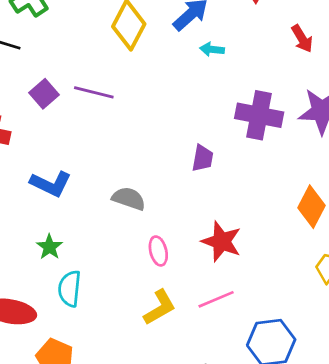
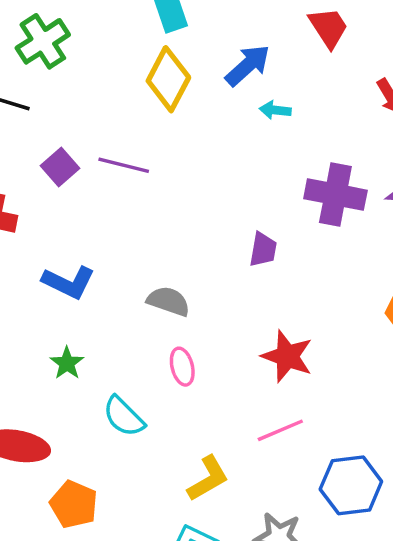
pink ellipse: (158, 251) -> (182, 367), moved
cyan semicircle: (70, 289) -> (124, 417), moved, turned -51
yellow L-shape: (160, 307) -> (208, 479), moved

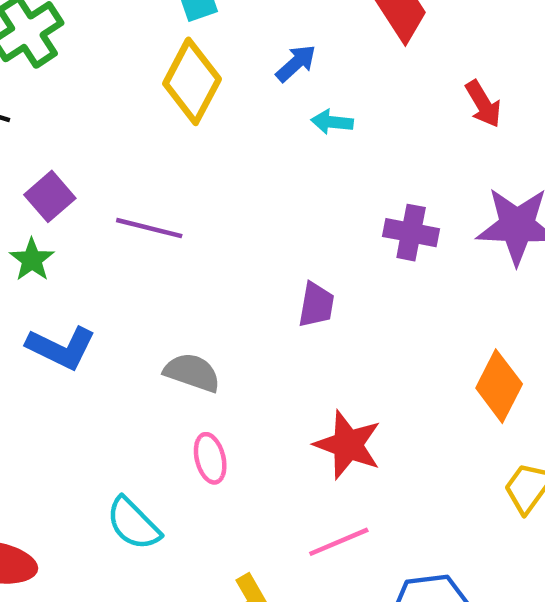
blue arrow: (248, 65) -> (296, 63), size x0.7
purple line: (124, 165) -> (149, 228), moved
purple cross: (335, 194) -> (411, 233), size x0.7
green star: (67, 363) -> (32, 260), moved

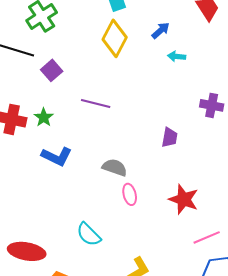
purple square: (50, 196) -> (52, 70), moved
pink ellipse: (210, 458) -> (130, 194), moved
pink line: (339, 542) -> (207, 237), moved

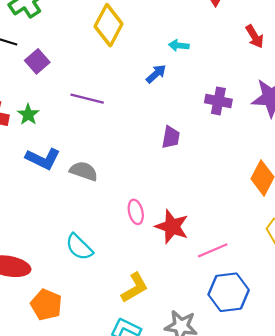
blue arrow: (161, 30) -> (156, 74), moved
gray semicircle: (115, 167) -> (84, 171), moved
pink ellipse: (130, 194) -> (136, 212), moved
red star: (184, 199) -> (172, 227), moved

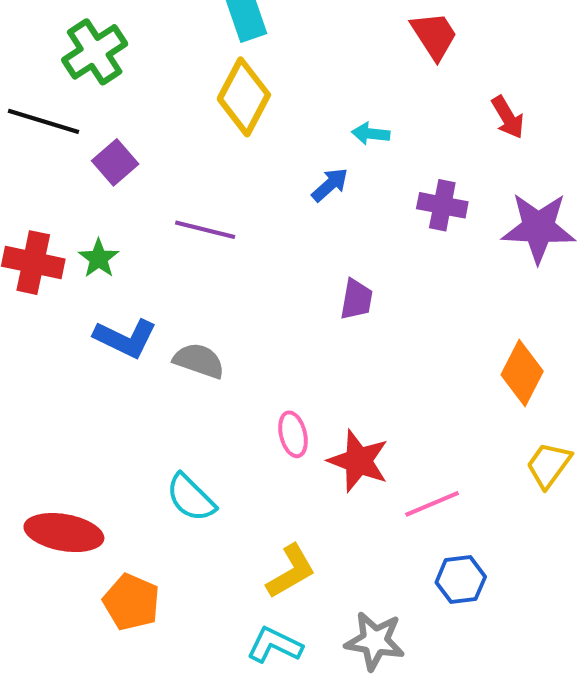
purple cross: (218, 101) -> (442, 205), moved
blue hexagon: (229, 292) -> (461, 580), size x0.7

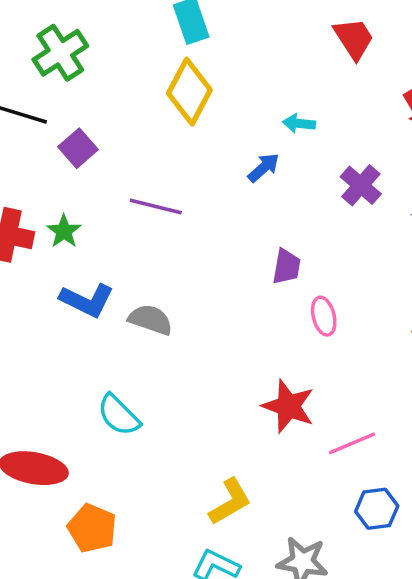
purple cross: (442, 205) -> (361, 185), turned 30
pink ellipse: (293, 434) -> (324, 316), moved
cyan semicircle: (191, 498) -> (119, 415), moved

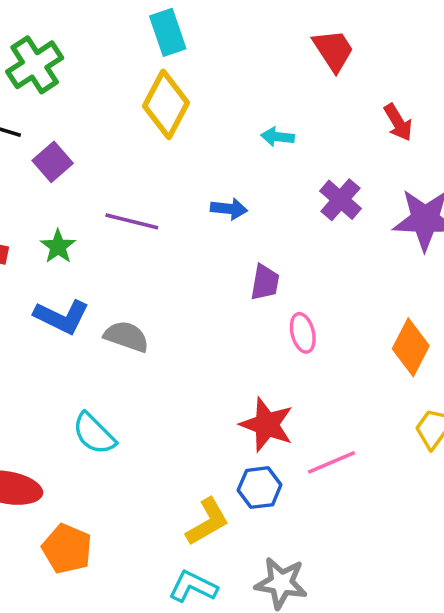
blue arrow: (264, 168) -> (229, 209), moved, turned 48
green star: (64, 231) -> (58, 247), moved
blue hexagon: (377, 509) -> (260, 488), moved

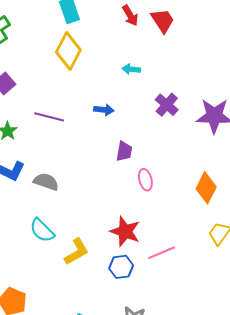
red arrow: (398, 122) -> (130, 16), moved
cyan semicircle: (94, 434) -> (42, 230), moved
yellow L-shape: (207, 522) -> (76, 252), moved

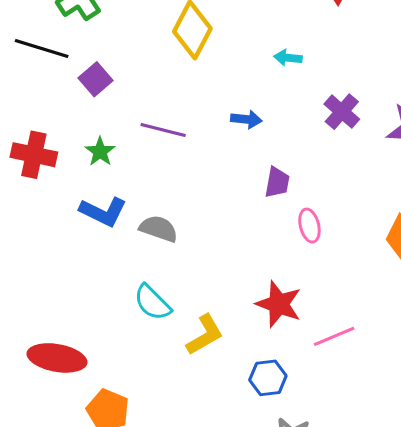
blue hexagon: (121, 267) -> (268, 378), moved

